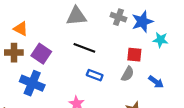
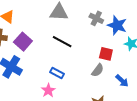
blue star: (142, 22) -> (117, 25), turned 30
blue rectangle: (95, 75) -> (57, 73), moved

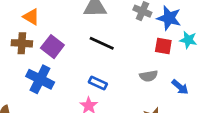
red square: (106, 54) -> (163, 46), moved
gray semicircle: (98, 70) -> (149, 76), turned 48

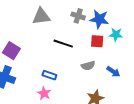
black line: (102, 43) -> (63, 44), moved

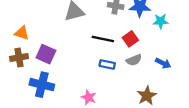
red square: (97, 41) -> (130, 39), moved, turned -32
blue rectangle: (49, 75) -> (107, 65), moved

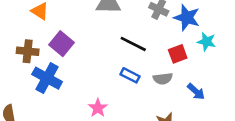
red square: (130, 39) -> (178, 54), moved
brown cross: (19, 58) -> (28, 51), moved

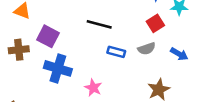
black line: (133, 44) -> (99, 24), moved
blue cross: (47, 78) -> (58, 68), moved

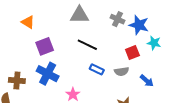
purple square: (48, 36) -> (45, 46), turned 30
brown cross: (19, 50) -> (17, 80), moved

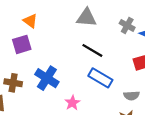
purple square: (45, 46) -> (22, 44), moved
blue rectangle: (97, 69) -> (100, 78), size x1.5
gray semicircle: (122, 71) -> (132, 96), moved

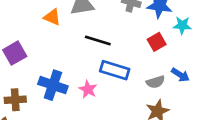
orange triangle: (30, 21) -> (52, 17), moved
pink star: (72, 103) -> (88, 89), moved

